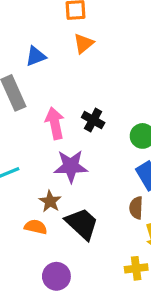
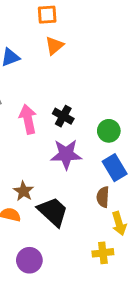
purple star: (71, 166) -> (66, 154), moved

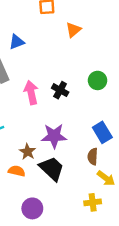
orange triangle: (54, 46) -> (73, 30), moved
green circle: (109, 131) -> (98, 80), moved
purple star: (66, 154) -> (54, 136), moved
yellow arrow: (119, 223) -> (106, 178), turned -36

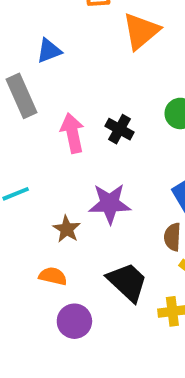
orange triangle: (73, 30) -> (141, 31), size x1.5
black trapezoid: (52, 169) -> (127, 282), moved
orange semicircle: (17, 171) -> (53, 276), moved

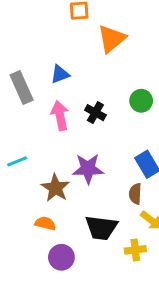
blue triangle: (49, 51) -> (60, 74), moved
brown star: (67, 229) -> (56, 188), size x1.4
black trapezoid: (127, 282) -> (101, 228), turned 144

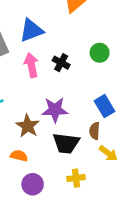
blue triangle: (60, 74) -> (31, 30), size x1.5
black trapezoid: (101, 228) -> (66, 143), moved
yellow cross: (135, 250) -> (76, 178), moved

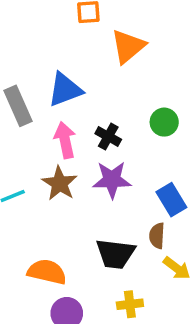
purple star: (55, 110) -> (112, 180), moved
brown star: (28, 126) -> (60, 183), moved
orange semicircle: (19, 156) -> (47, 272), size x1.5

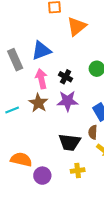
orange semicircle: (47, 272) -> (21, 159), moved

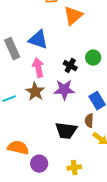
blue triangle: (41, 51) -> (38, 40), turned 40
black cross: (66, 77) -> (70, 66), moved
yellow cross: (78, 171) -> (74, 168), moved

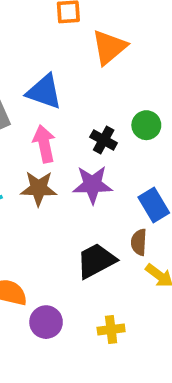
brown star: (35, 92) -> (39, 188), turned -30
black trapezoid: (66, 131) -> (96, 261), turned 145

